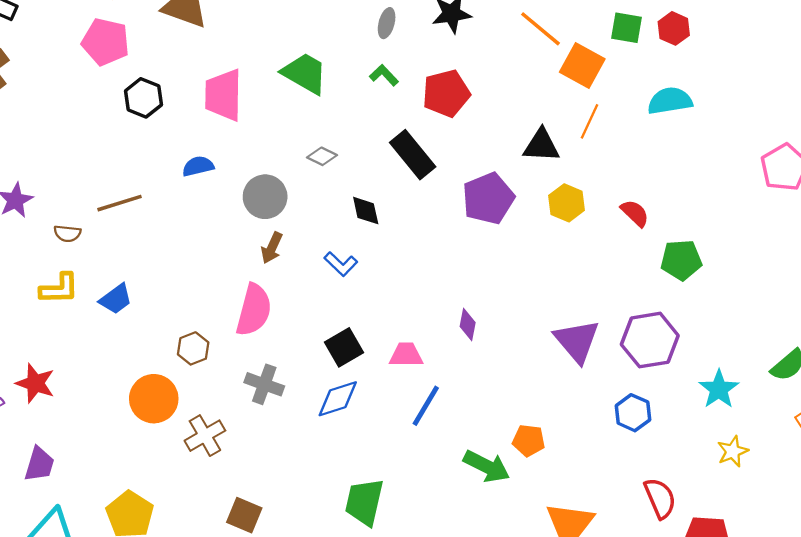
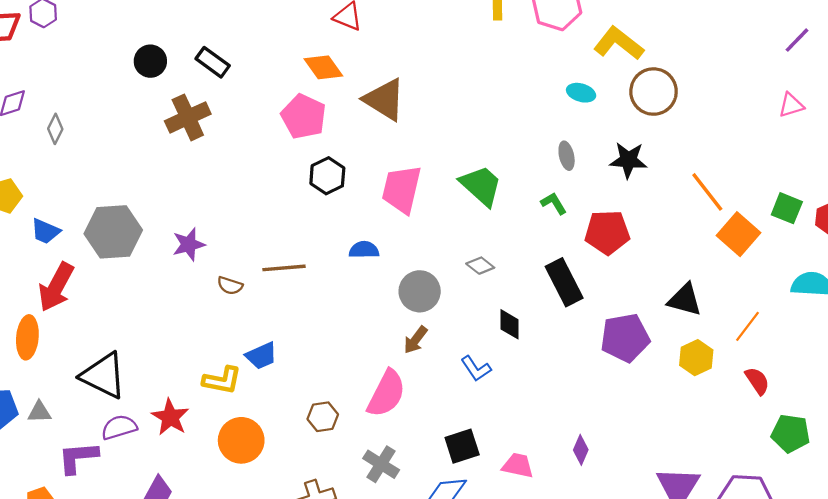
gray ellipse: (387, 23) -> (567, 156), turned -40
orange line: (590, 121) -> (747, 326), moved
yellow L-shape: (59, 289) -> (222, 380), moved
orange circle: (154, 399) -> (241, 440), moved

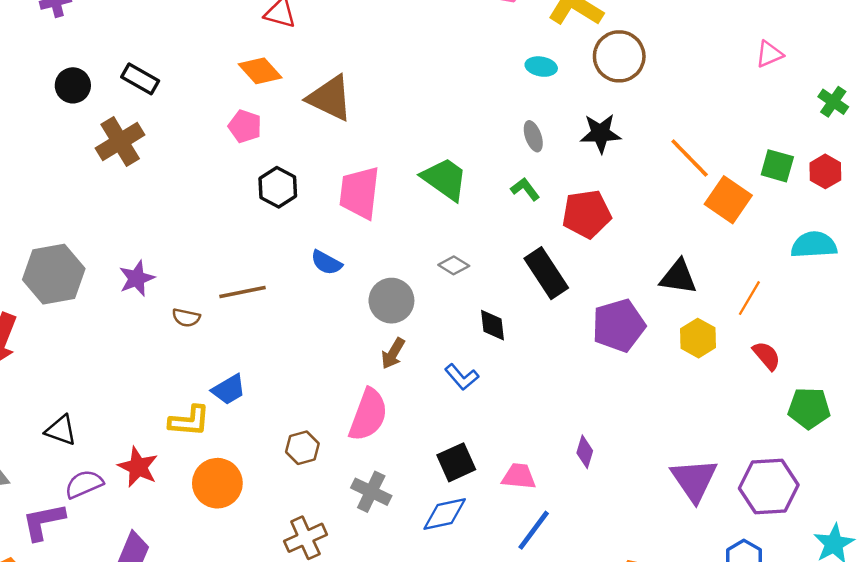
pink pentagon: (304, 116) -> (245, 126), size x0.7
blue semicircle: (364, 250) -> (326, 263), turned -144
black triangle: (103, 376) -> (61, 430), size x0.6

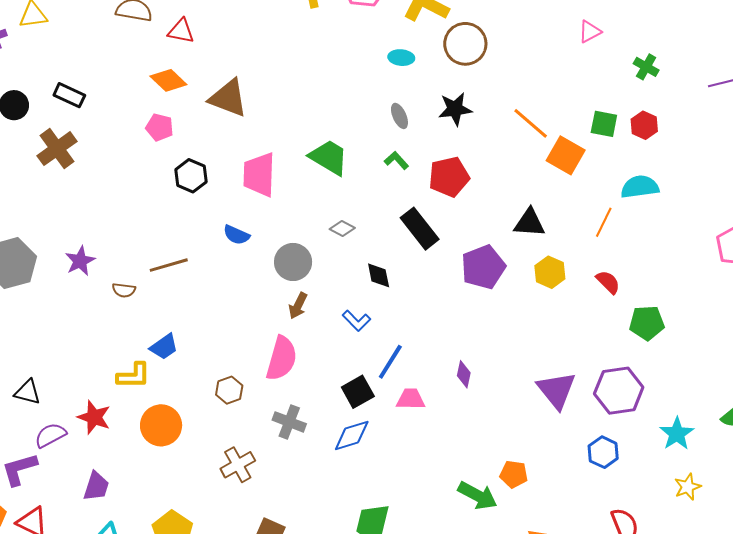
orange line: (749, 298) -> (604, 222), moved
blue line: (534, 530) -> (390, 362), moved

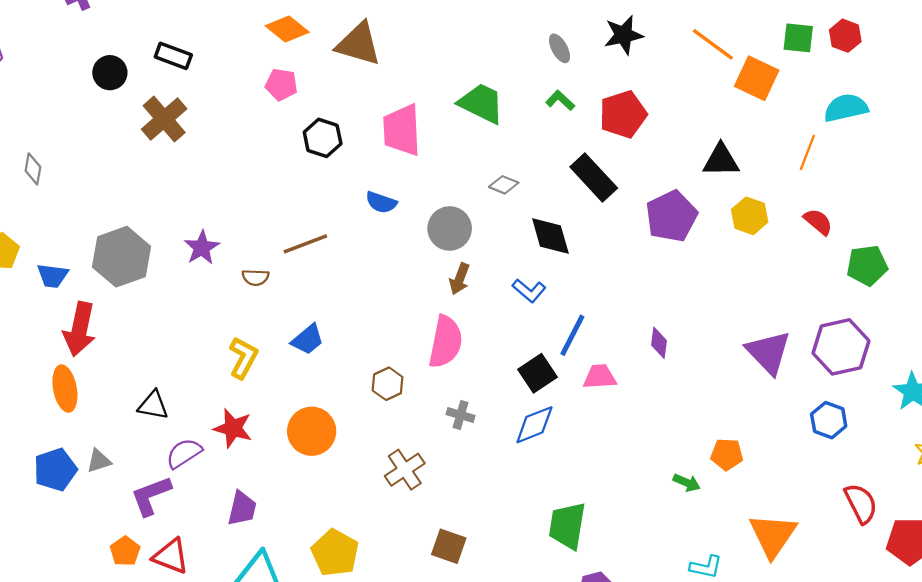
black diamond: (379, 275) -> (550, 236), size x1.4
yellow L-shape: (133, 376) -> (243, 358), moved, turned -57
gray cross: (289, 422) -> (461, 415), size x0.7
green arrow: (478, 496) -> (687, 483), size x0.6

